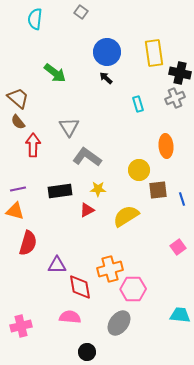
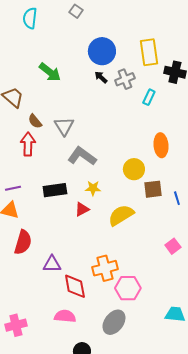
gray cross: (175, 98) -> (125, 79), moved
cyan rectangle: (138, 104) -> (149, 97), moved, turned 42
brown semicircle: (18, 122) -> (35, 121), moved

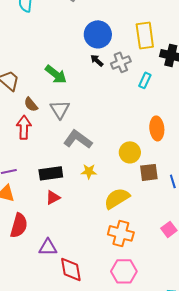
green arrow: (50, 72) -> (56, 74), moved
red triangle: (82, 209) -> (53, 197), moved
orange cross: (105, 268) -> (121, 233), moved, turned 30

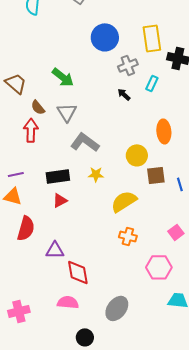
black arrow: (97, 60) -> (124, 94), moved
orange cross: (121, 233) -> (128, 236), size x0.7
pink hexagon: (124, 271) -> (159, 267), moved

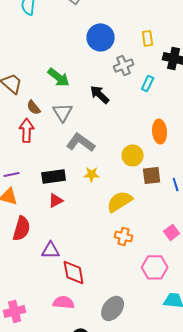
yellow rectangle: (152, 38) -> (148, 38), size x0.6
black arrow: (124, 94) -> (100, 94), moved, size x1.5

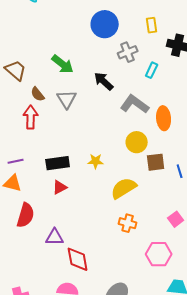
gray L-shape: (81, 142) -> (135, 104), moved

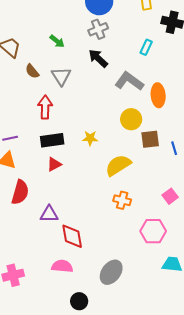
gray cross: (128, 52) -> (98, 29), moved
green arrow: (63, 64) -> (57, 41), size x0.7
red arrow: (31, 117) -> (45, 107), moved

